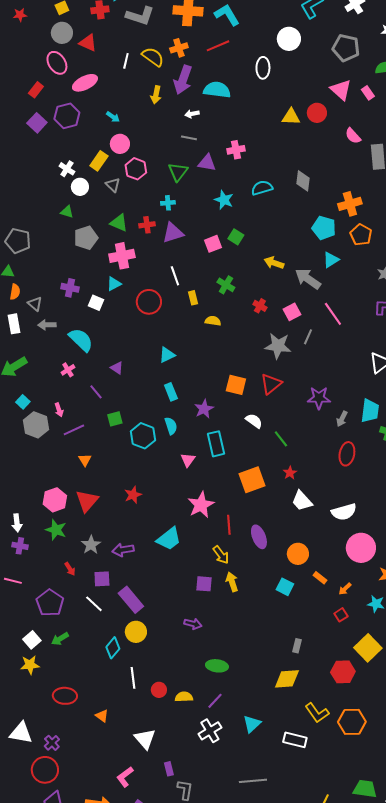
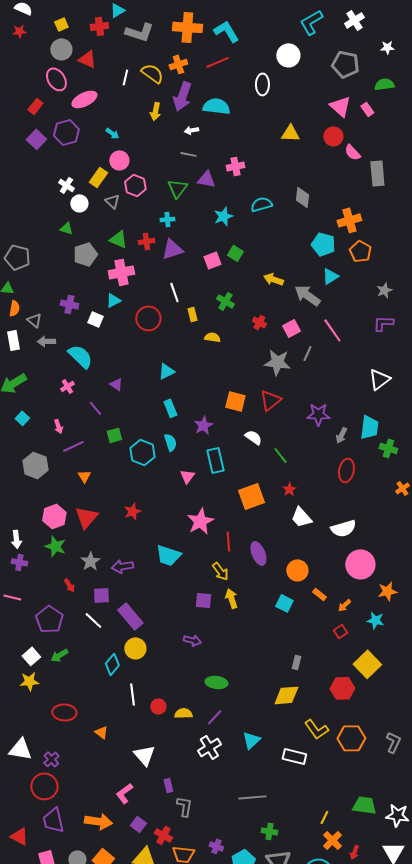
red circle: (317, 113) -> (333, 136), moved
cyan star: (224, 200) -> (223, 216), turned 30
gray hexagon: (36, 425) -> (35, 465), moved
cyan trapezoid: (169, 539) -> (168, 555), turned 56

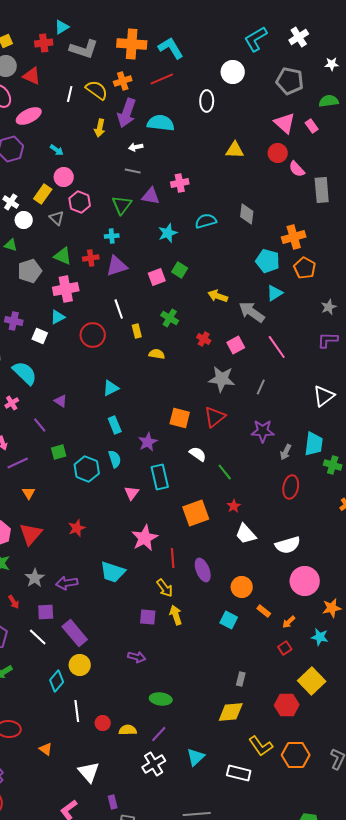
gray line: (307, 353) -> (261, 387), moved

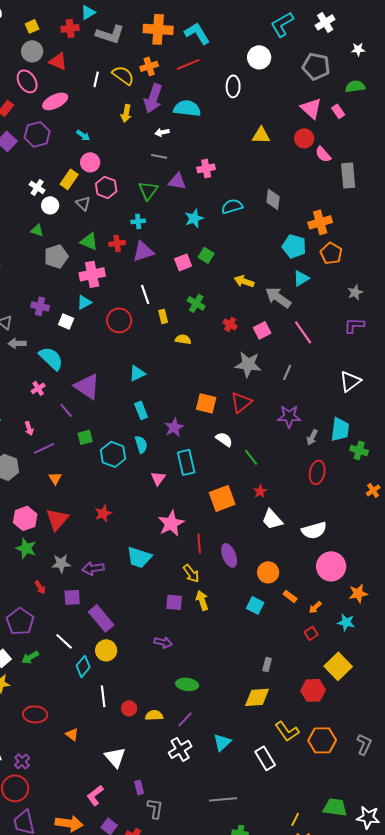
purple triangle: (61, 401) -> (87, 386), size x2.0
gray star: (35, 578) -> (61, 563), turned 30
white line: (38, 637) -> (64, 641), moved
white rectangle: (239, 773) -> (265, 758), turned 45

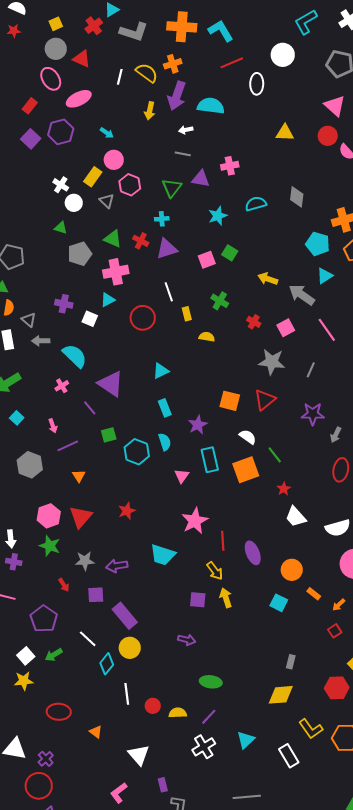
red cross: (70, 28) -> (94, 26), turned -30
red line: (188, 64) -> (232, 63), moved
red cross: (117, 243) -> (141, 241), turned 35
orange square: (222, 498) -> (246, 470), moved

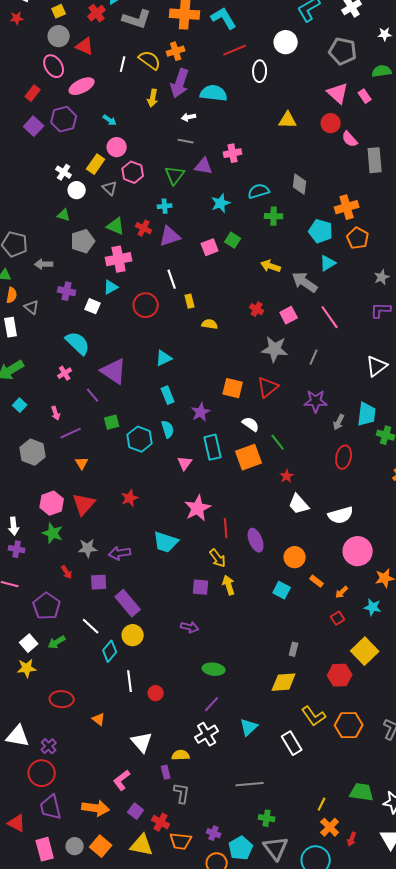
green cross: (220, 301) -> (274, 216), moved, turned -30
gray arrow: (41, 341) -> (44, 264), moved
yellow semicircle: (178, 713) -> (181, 755), moved

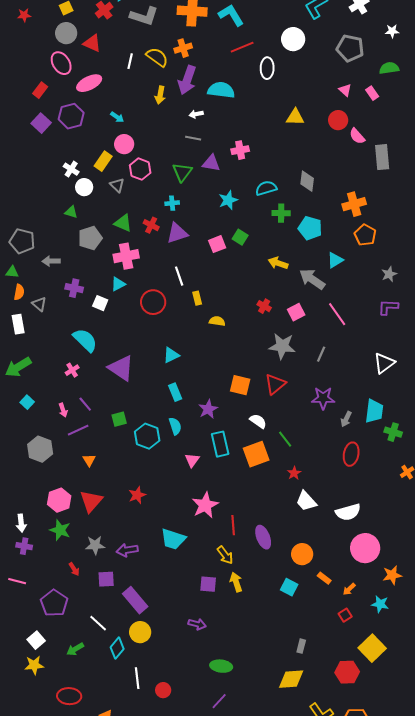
pink triangle: (338, 93) -> (345, 90), size x0.6
cyan pentagon: (321, 231) -> (310, 228), moved
purple line: (93, 395) -> (85, 404), moved
green arrow: (57, 642) -> (75, 649), moved

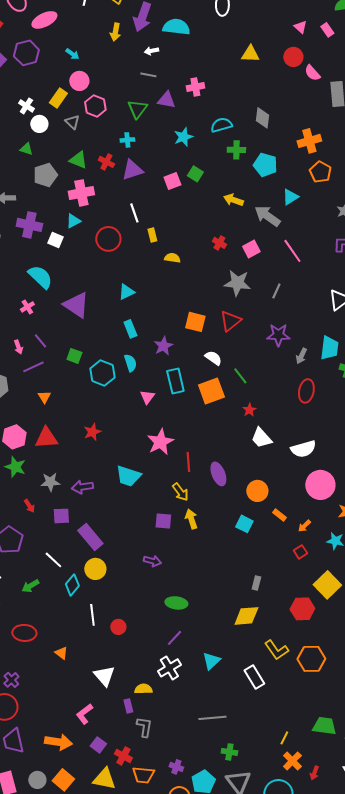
purple cross: (74, 288) -> (29, 225), size x1.4
green square: (119, 419) -> (74, 356), turned 35
red triangle: (91, 501) -> (46, 438), turned 45

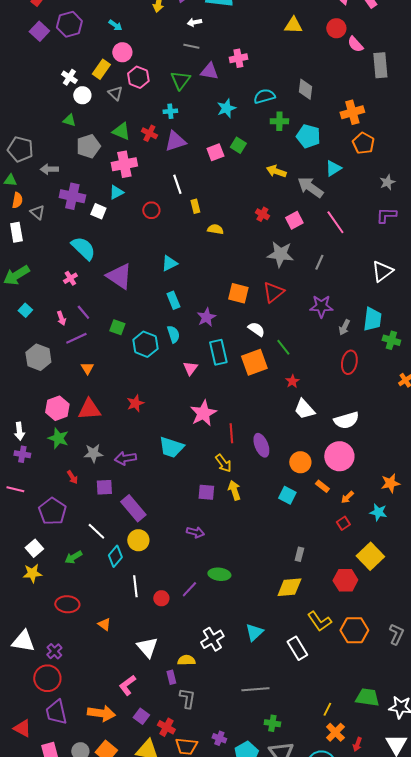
red circle: (108, 239) -> (151, 210), size x0.7
pink circle: (320, 485) -> (339, 456), moved
purple line: (174, 638) -> (189, 589), moved

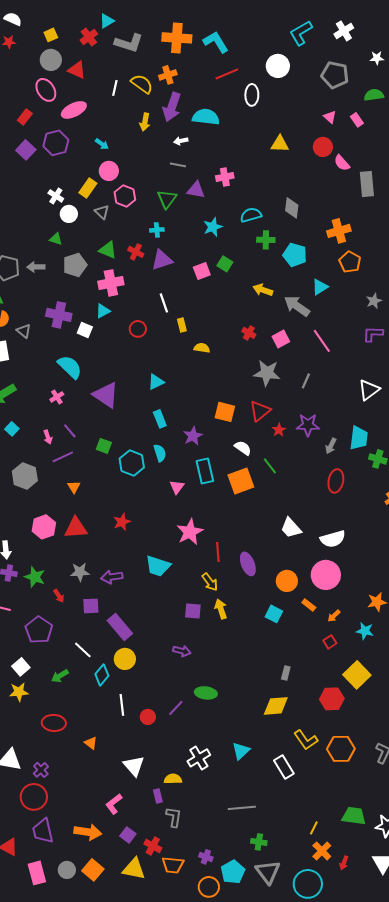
gray arrow: (49, 169) -> (36, 267), moved
red star: (292, 381) -> (279, 430), moved
green star: (58, 438) -> (35, 577), moved

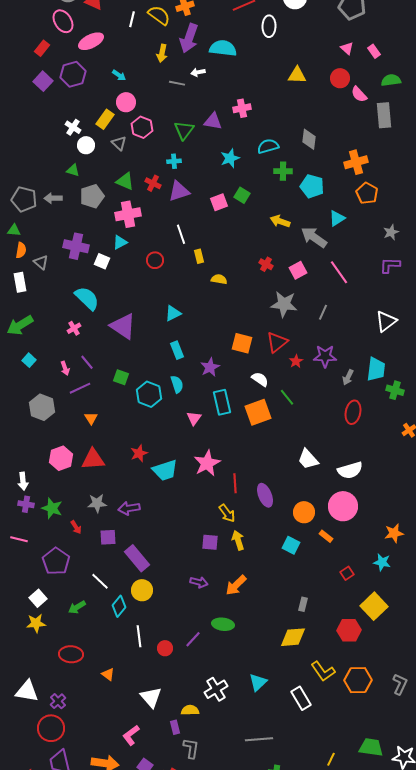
green semicircle: (374, 95) -> (391, 80), moved
gray line: (178, 165) -> (177, 83), moved
cyan trapezoid: (158, 566) -> (165, 470), moved, turned -36
orange arrow: (334, 616) -> (236, 585), moved, size x1.6

